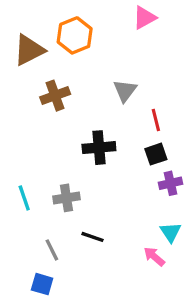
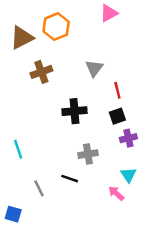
gray cross: (66, 198) -> (88, 154), moved
blue square: (42, 284) -> (13, 214), moved

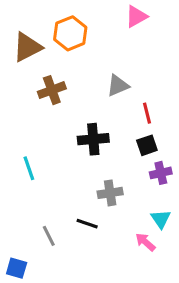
gray triangle: (94, 68) -> (118, 85), turned 30
cyan line: (18, 149) -> (29, 168), moved

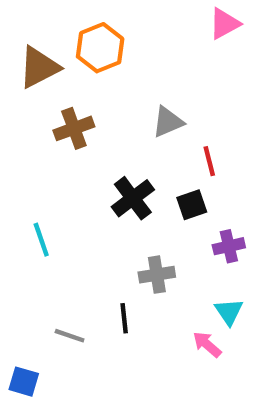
pink triangle: (136, 16) -> (224, 24), moved
black cross: (93, 139) -> (133, 198), turned -32
black square: (147, 145) -> (192, 205), moved
black line: (87, 224) -> (124, 318), turned 65
gray line: (49, 236) -> (70, 336), turned -45

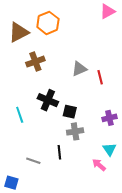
gray triangle: (168, 122) -> (79, 69), moved
black cross: (133, 198) -> (48, 100), moved, turned -30
black square: (192, 205) -> (70, 112), moved, turned 32

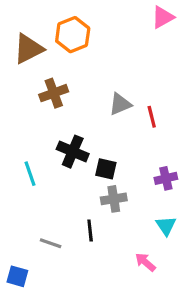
pink arrow: (99, 165) -> (145, 262), moved

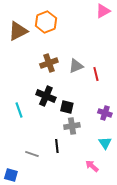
brown cross: (54, 93) -> (49, 63), moved
purple cross: (166, 178) -> (105, 113), turned 32

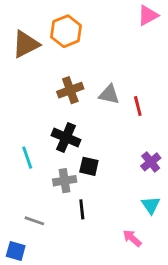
gray triangle: (76, 66) -> (109, 94), turned 35
black square: (67, 107) -> (89, 166), moved
purple cross: (105, 113) -> (151, 162), turned 32
gray cross: (72, 126) -> (65, 181), moved
gray line: (32, 154) -> (34, 221), moved

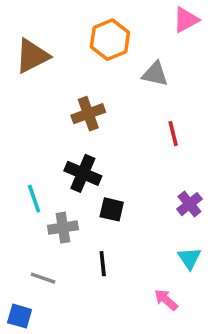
orange hexagon: (66, 31) -> (110, 40), moved
gray triangle: (109, 94) -> (155, 74), moved
gray cross: (65, 181) -> (63, 228), moved

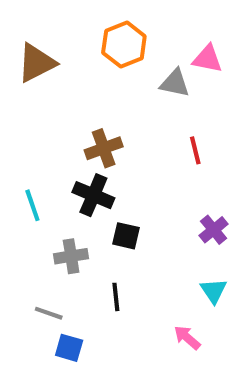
pink triangle: (186, 20) -> (207, 59), moved, turned 40
brown cross: (88, 114) -> (104, 148), moved
cyan line: (34, 199) -> (32, 205), moved
blue square: (20, 316) -> (69, 348), moved

